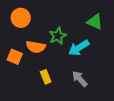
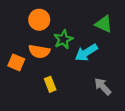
orange circle: (21, 18) -> (39, 20), moved
gray arrow: (80, 79) -> (103, 86), moved

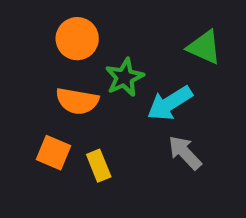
orange square: (16, 62) -> (54, 153), moved
gray arrow: (103, 86) -> (185, 153), moved

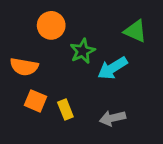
orange semicircle: (77, 101) -> (24, 67), moved
gray arrow: (185, 153) -> (112, 118), moved, turned -60

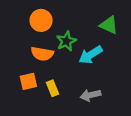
orange semicircle: (24, 67) -> (42, 54), moved
orange square: (35, 101) -> (28, 81), turned -36

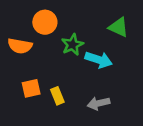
orange semicircle: (42, 54) -> (20, 46), moved
cyan arrow: (90, 55) -> (99, 60), turned -130

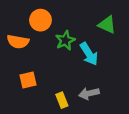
cyan arrow: (99, 60) -> (89, 54), turned 40
yellow rectangle: (57, 96) -> (62, 100), moved

